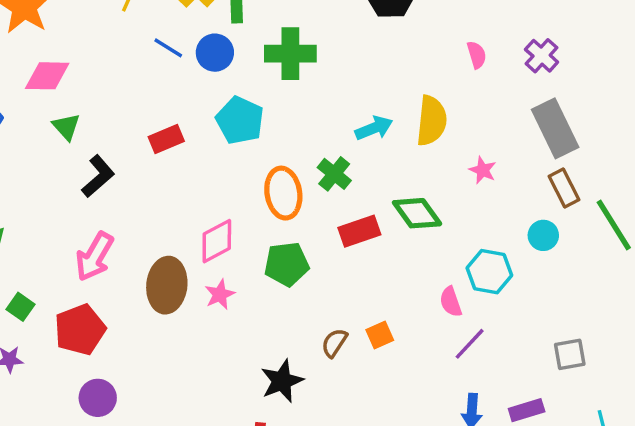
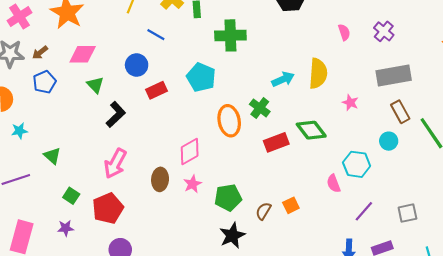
blue circle: (215, 53) -> (137, 65), moved
gray rectangle: (555, 128) -> (394, 76), turned -72
green pentagon: (287, 264) -> (228, 197), moved
brown ellipse: (167, 285) -> (160, 179), size x0.7
purple line: (470, 344) -> (364, 211), moved

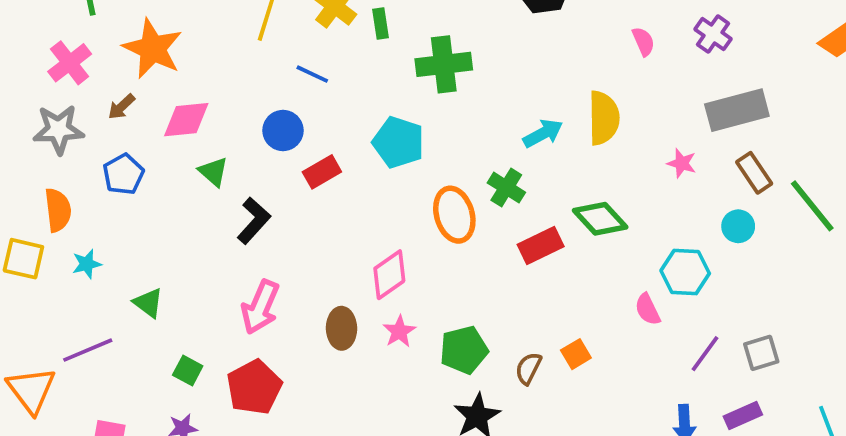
brown arrow: (40, 53) -> (121, 107), moved
pink star: (350, 103) -> (682, 163), moved
gray square: (407, 213) -> (761, 353), moved

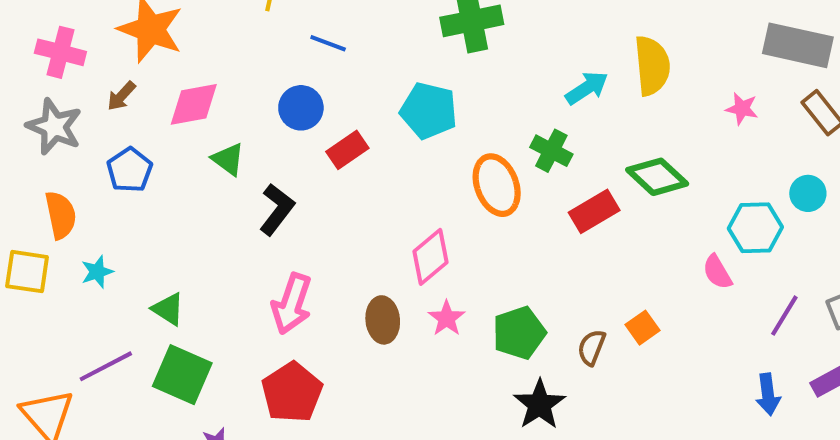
pink cross: (70, 63) -> (60, 52), turned -33
gray rectangle: (737, 110) -> (798, 45), turned 32
gray star: (58, 130) -> (54, 127), turned 30
cyan circle: (738, 226) -> (808, 193), moved
green square: (188, 370) -> (182, 375), moved, size x1.8

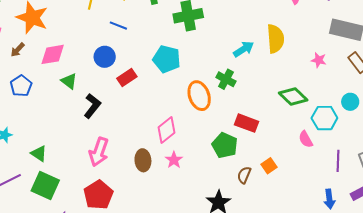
green diamond: (657, 177) -> (293, 96), moved
red rectangle: (594, 211) -> (246, 123), moved, turned 50
purple line: (784, 316) -> (338, 161), turned -30
green pentagon: (519, 333) -> (225, 145), moved, turned -30

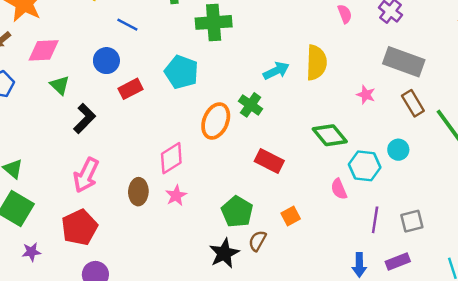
orange ellipse: (199, 96) -> (216, 121), turned 36
green pentagon: (225, 145) -> (237, 212), moved
brown semicircle: (244, 175) -> (257, 241), moved

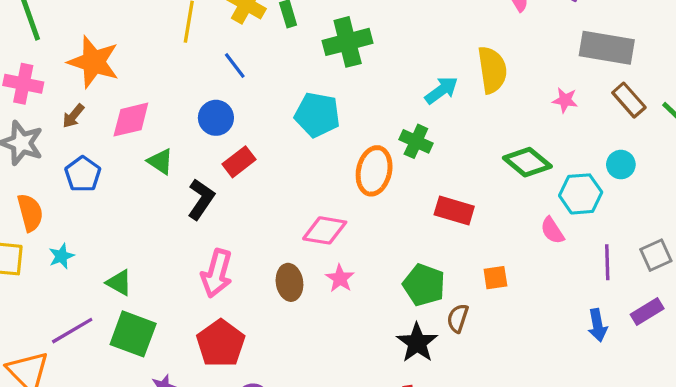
blue line: (127, 25) -> (235, 66), turned 35
red rectangle: (131, 89) -> (239, 162), moved
pink diamond: (171, 158) -> (325, 230), turned 52
orange square: (291, 216) -> (495, 278), turned 30

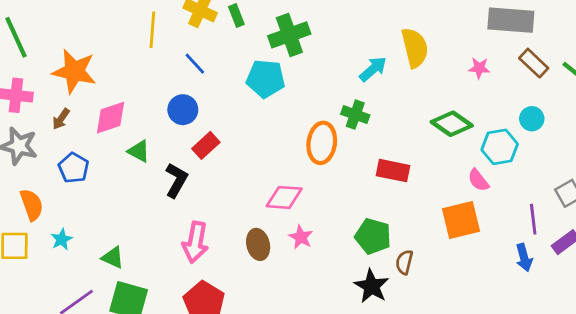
cyan pentagon: (317, 115) -> (266, 79), moved
purple line: (607, 262) -> (533, 219), moved
orange square: (495, 278) -> (461, 220), moved, size x1.8

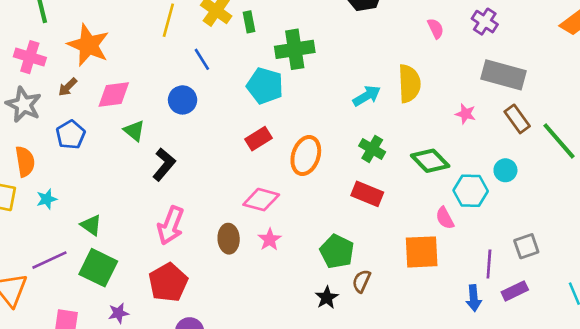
green cross: (355, 115) -> (372, 149), moved
red rectangle: (206, 145) -> (258, 139), moved
black star: (372, 286) -> (327, 298), size x0.7

